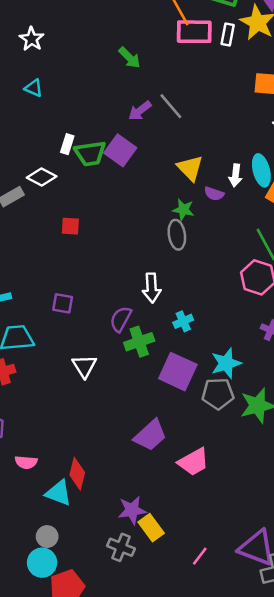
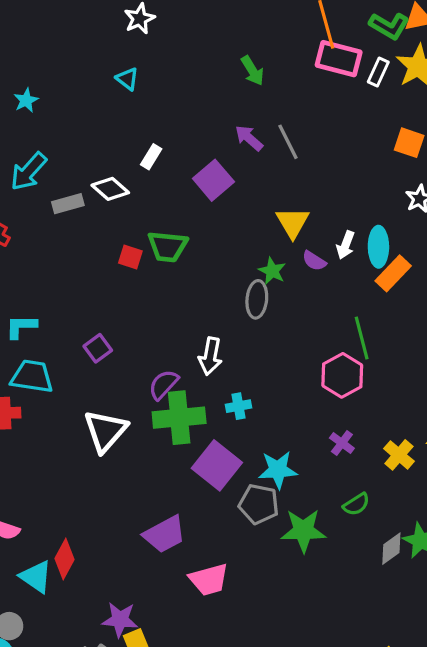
purple arrow: (140, 111) -> (249, 138), turned 65
green trapezoid: (90, 153) -> (168, 246), moved
purple square: (63, 303) -> (98, 348), turned 30
green cross: (139, 342) -> (179, 418), size x1.4
white triangle: (84, 366) -> (105, 431), size x1.4

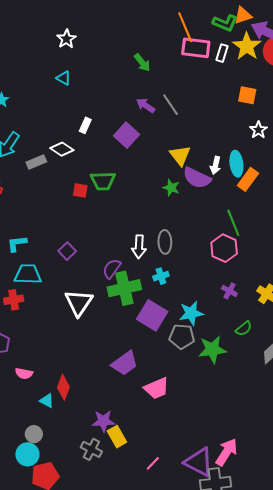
purple semicircle: (314, 261) -> (197, 178), size x1.8
gray ellipse: (257, 299) -> (165, 242), moved
cyan triangle: (36, 577) -> (47, 401), size x0.7

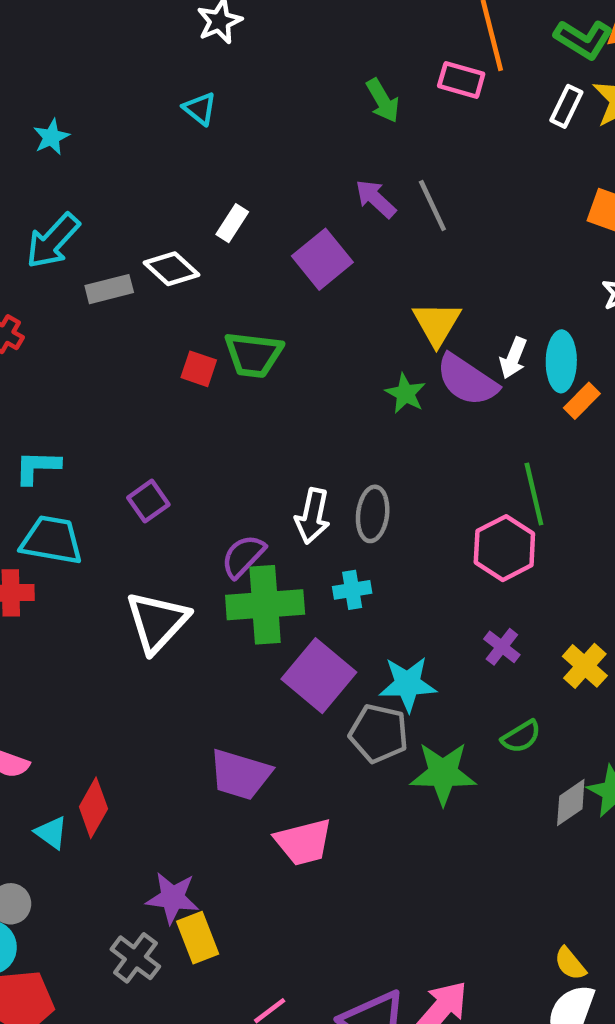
pink rectangle: (196, 48) -> (461, 80), moved, size x0.7
orange rectangle: (248, 179) -> (582, 401), size x0.7
purple trapezoid: (125, 363) -> (240, 775), turned 44

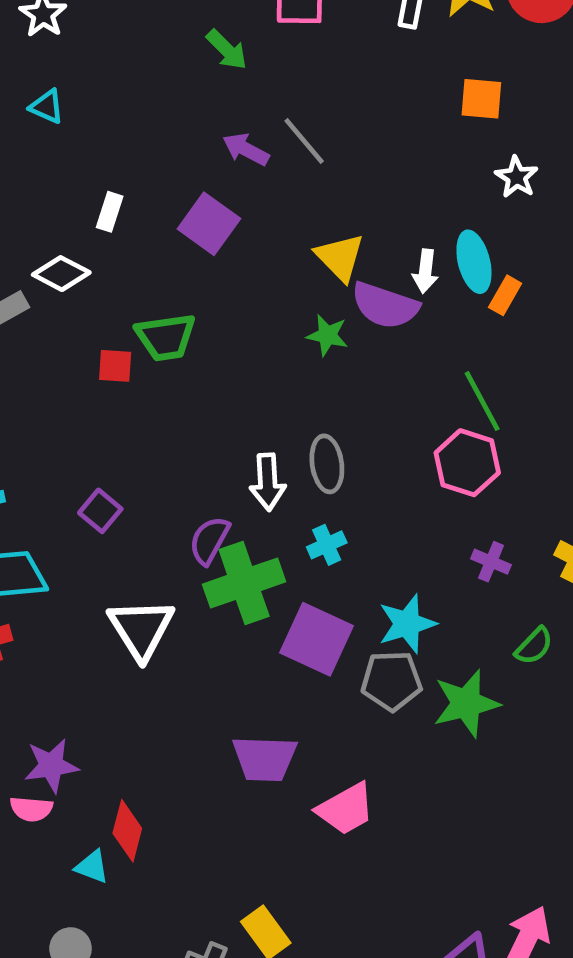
purple star: (173, 898) -> (51, 766), moved

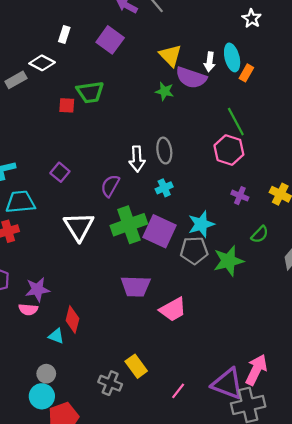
green cross: (244, 583) -> (129, 225), moved

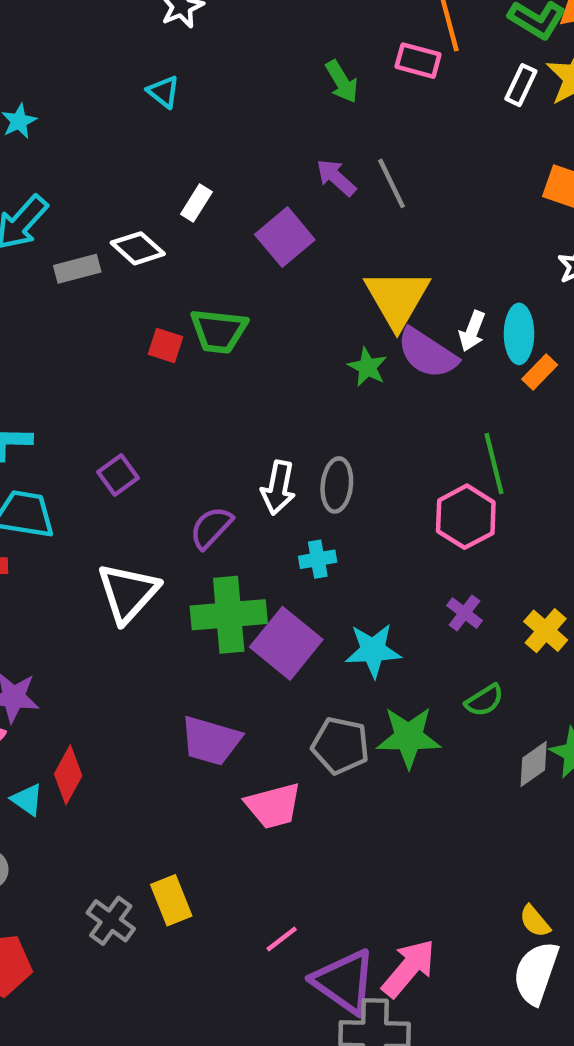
yellow triangle: (170, 55) -> (397, 298), size x1.4
gray pentagon: (194, 250) -> (340, 746), moved
pink line: (178, 391) -> (282, 939), moved

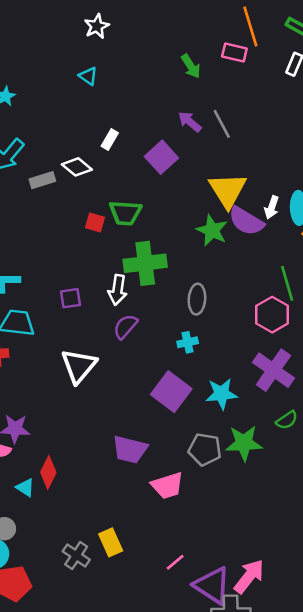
green star: (367, 367) -> (212, 230), size x1.4
purple square: (118, 475) -> (70, 298), turned 30
white arrow: (278, 488) -> (118, 290), moved
purple cross: (465, 613) -> (273, 370), size x2.0
green cross: (229, 615) -> (145, 263), moved

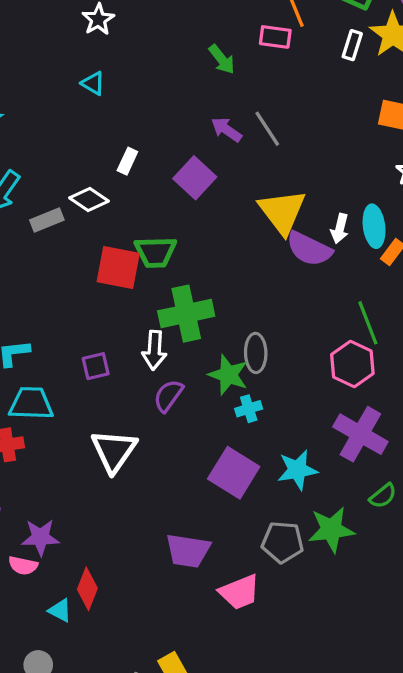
red square: (95, 222) -> (118, 268), size x1.8
green star: (212, 230) -> (228, 375), moved

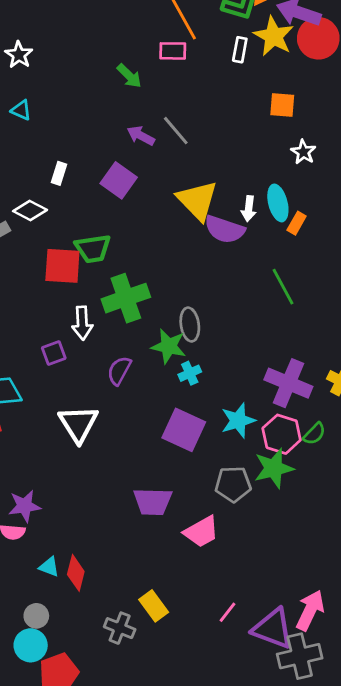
white arrow: (154, 350) -> (82, 323), moved
pink hexagon: (352, 364) -> (282, 434), moved
red diamond: (87, 589) -> (76, 573), moved

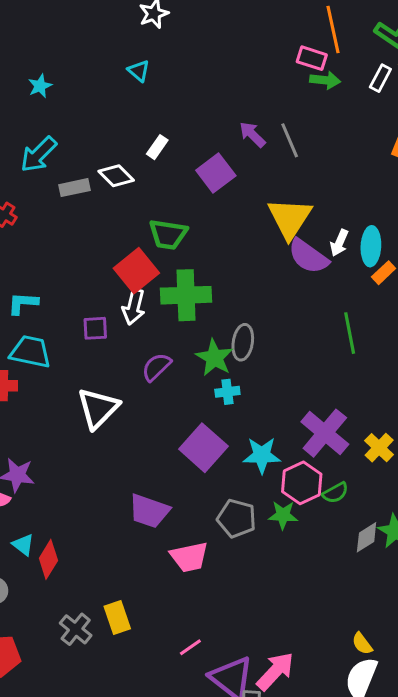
green arrow: (129, 76) -> (325, 80), moved, turned -56
red square: (62, 266) -> (136, 271), moved, turned 30
green star: (274, 468) -> (283, 515), size x0.7

